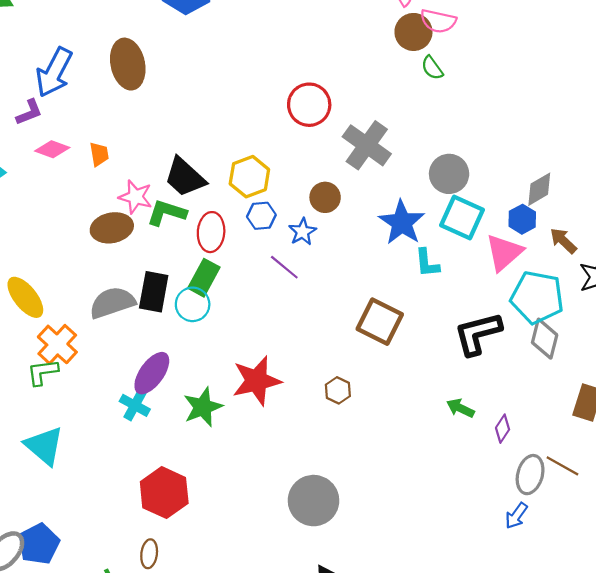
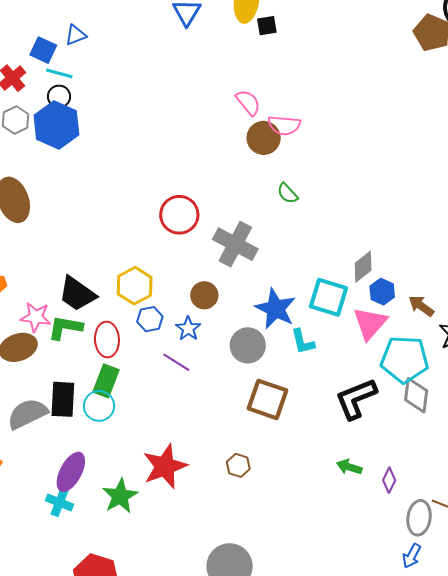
green semicircle: (432, 68) -> (288, 193), moved
gray circle: (449, 174) -> (248, 345), moved
gray diamond: (539, 189) -> (363, 267), moved

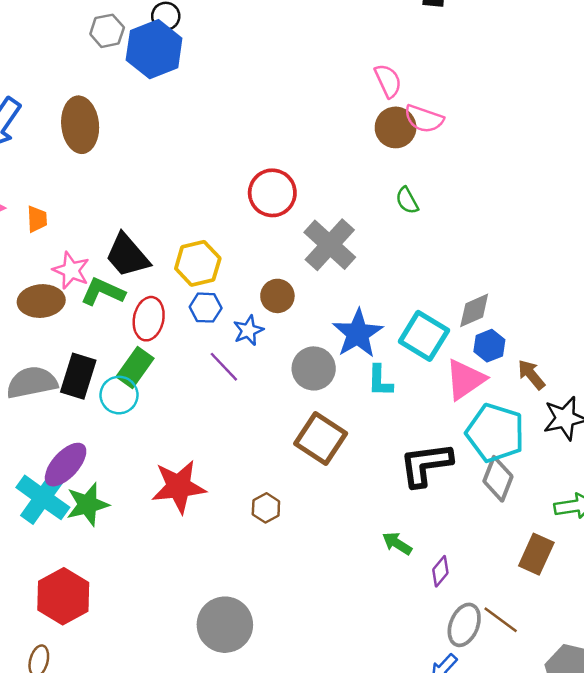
green star: (120, 496) -> (88, 504), moved
cyan cross: (59, 502) -> (43, 497), size x1.6

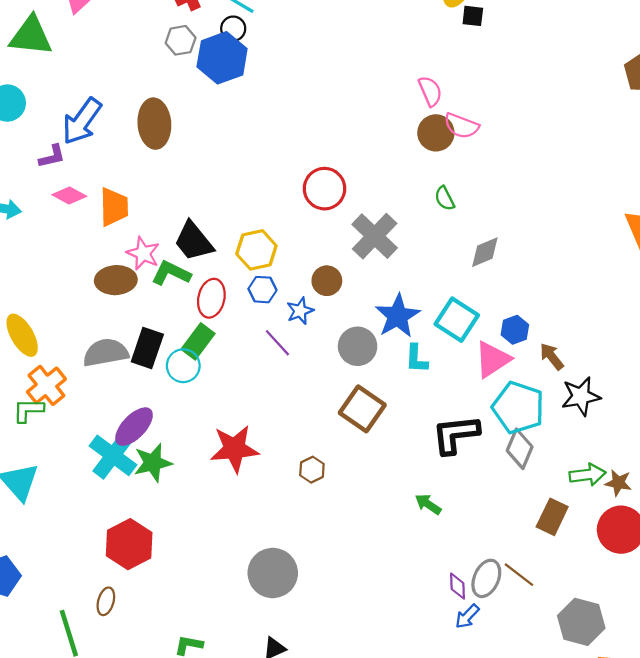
orange trapezoid: (37, 219) -> (114, 207), size x1.6
gray diamond: (474, 310) -> (485, 252), moved
purple diamond: (440, 571) -> (457, 586), moved, turned -44

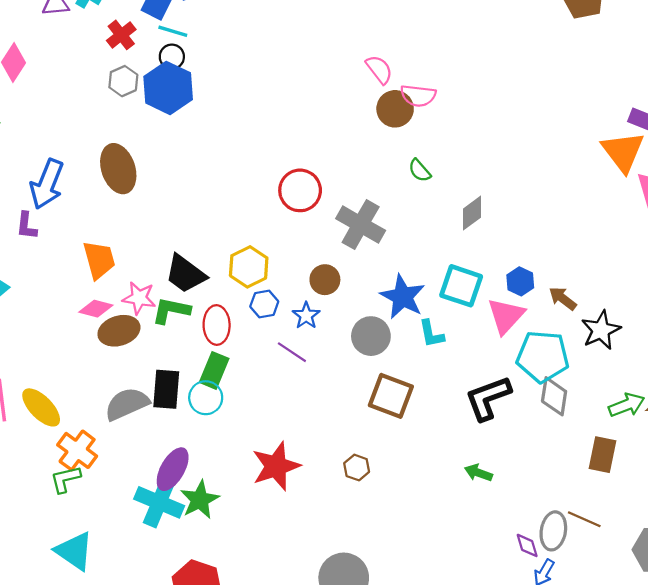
purple L-shape: (52, 156) -> (26, 226), turned 124
pink diamond: (69, 196) -> (96, 309), moved

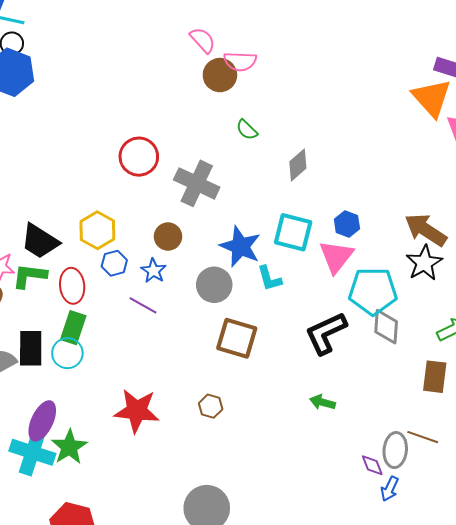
brown arrow: (563, 298) -> (426, 230), moved, size x1.6
red star: (276, 466) -> (137, 411), turned 30

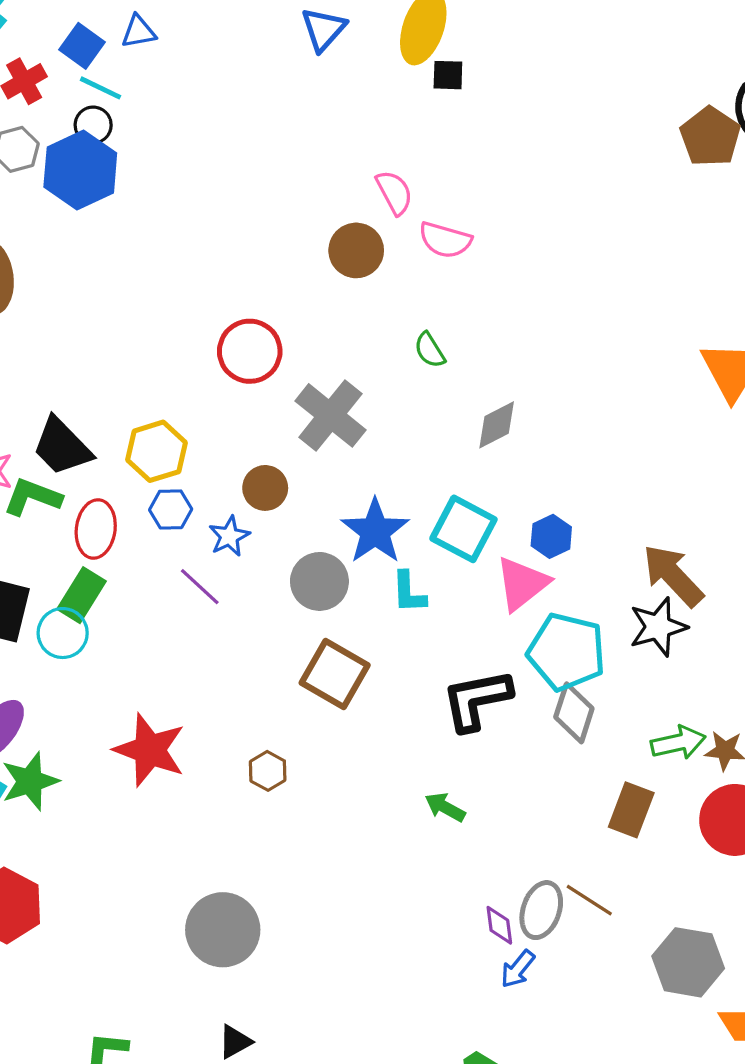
brown circle: (220, 75) -> (356, 250), moved

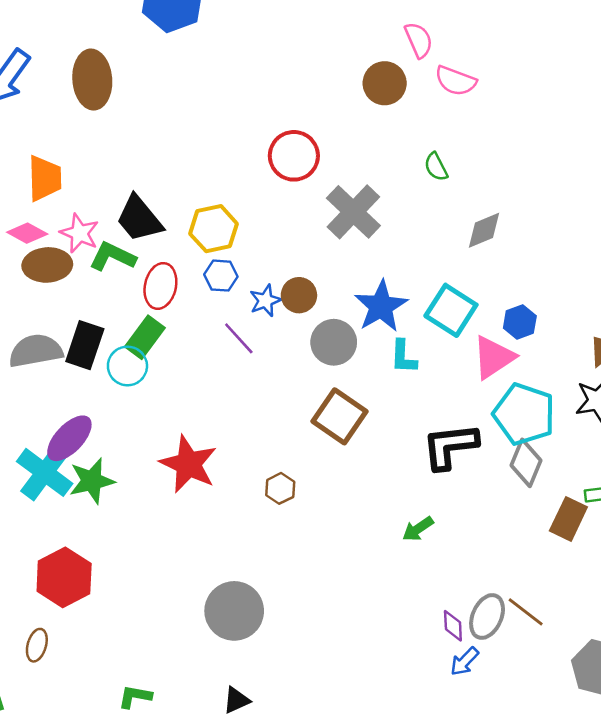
brown circle: (265, 488) -> (299, 295), moved
green arrow: (445, 807) -> (418, 529), turned -68
brown rectangle: (631, 810) -> (568, 519), moved

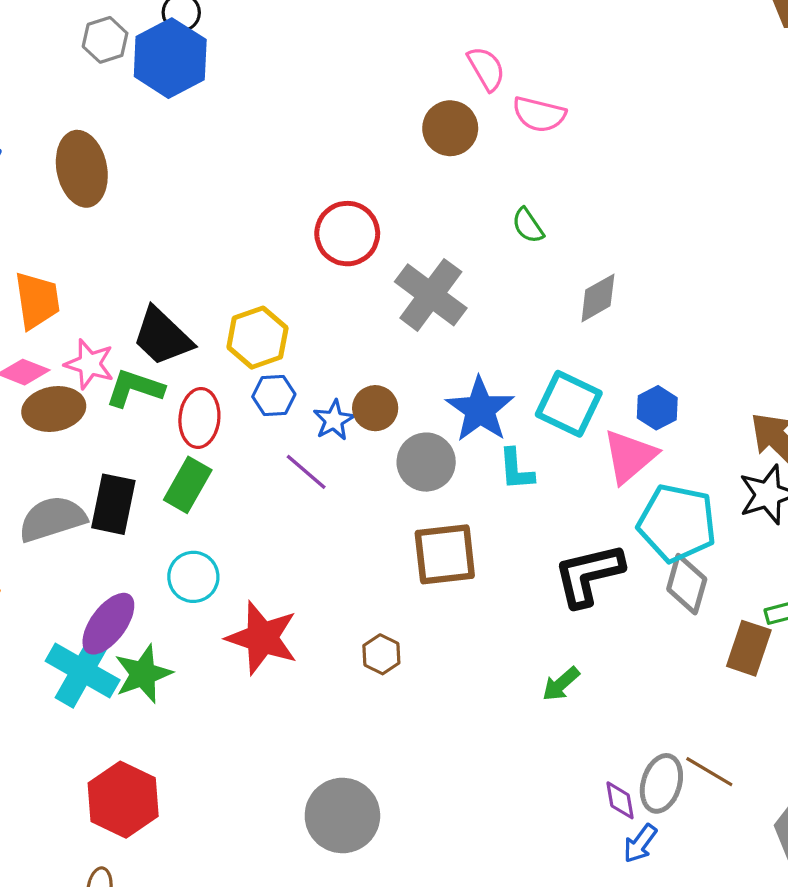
cyan circle: (127, 366) -> (193, 577), moved
brown square: (339, 416) -> (445, 554), turned -34

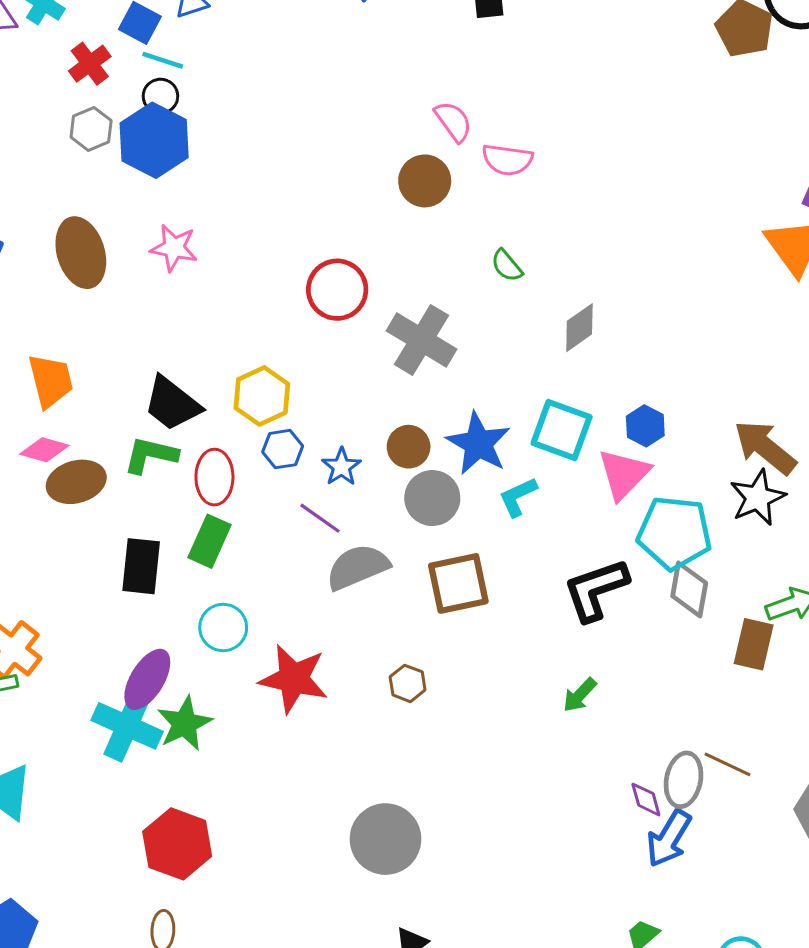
pink star: (89, 364) -> (174, 248), moved
brown circle: (375, 408) -> (409, 447), moved
cyan L-shape: (516, 469) -> (518, 497), turned 75
gray semicircle: (52, 519) -> (358, 567), moved
blue arrow: (640, 843) -> (669, 838), size x1.5

